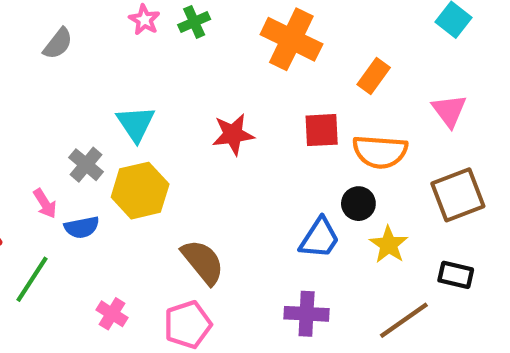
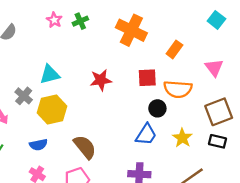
cyan triangle: (136, 124) -> (50, 74), turned 50
black circle: (358, 204) -> (157, 108), moved
blue semicircle: (82, 227) -> (38, 145), moved
black rectangle: (456, 275) -> (218, 141), moved

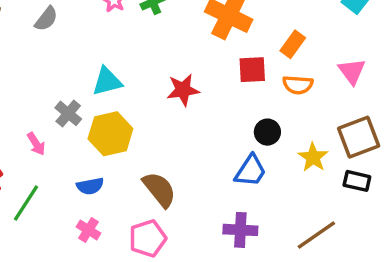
red square: (147, 78) -> (252, 70), moved
orange semicircle: (178, 89) -> (298, 85), moved, size x0.7
yellow star: (182, 138) -> (313, 157), moved

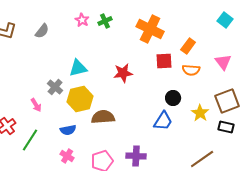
brown semicircle: (159, 189) -> (103, 117), moved, turned -55
purple cross: (240, 230) -> (136, 156), moved

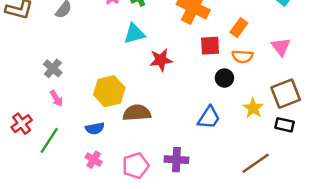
cyan triangle: (78, 68) -> (134, 34), moved
gray cross: (55, 87) -> (53, 68), moved
black circle: (173, 98) -> (224, 78), moved

